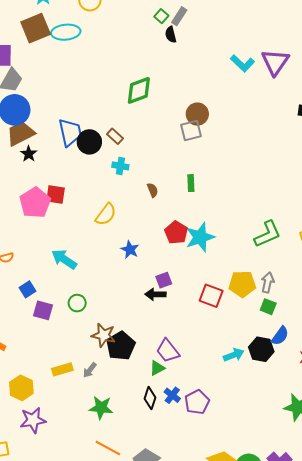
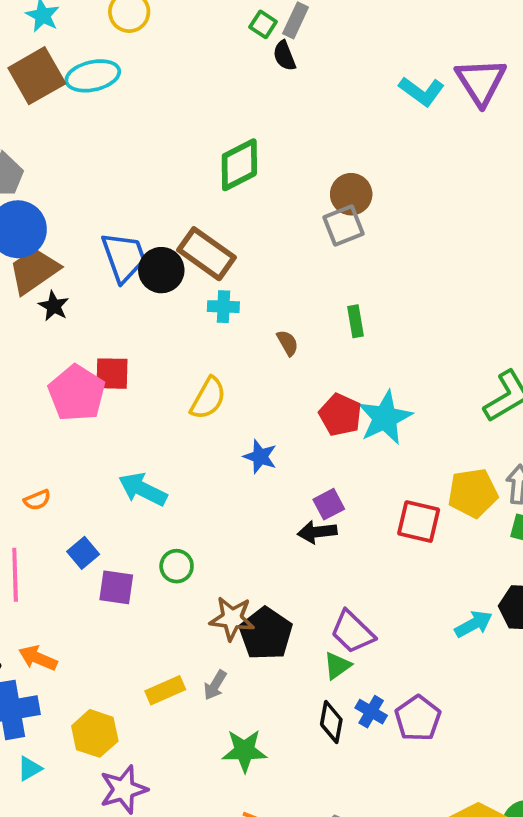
brown rectangle: (115, 136) -> (207, 254), size x1.8

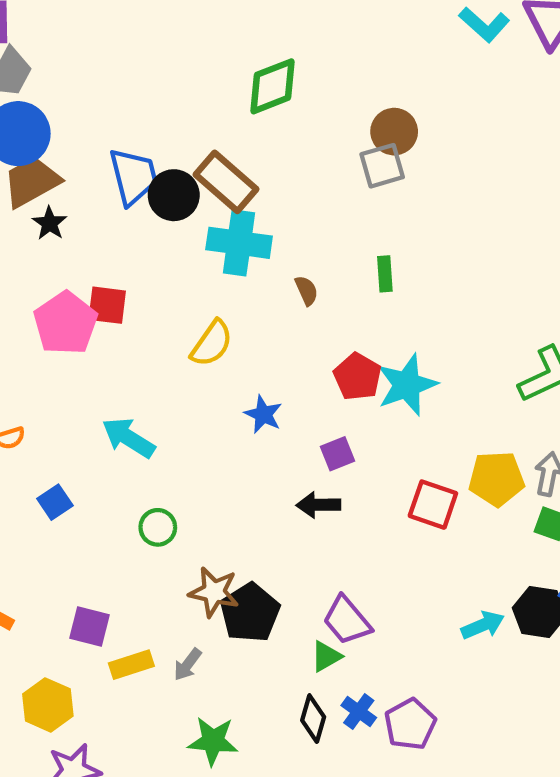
cyan cross: (223, 307) -> (239, 243), size x1.8
purple square: (329, 504) -> (338, 454), moved
purple square: (116, 587) -> (89, 627), moved

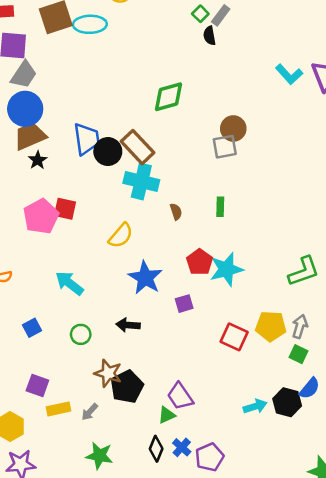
blue star: (263, 414) -> (145, 278), size x1.6
blue square: (55, 502) -> (32, 328), moved
black arrow: (318, 505) -> (128, 325), moved

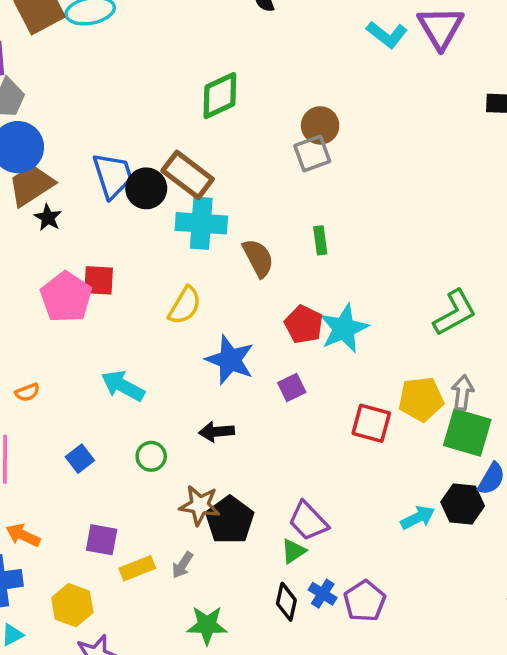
brown semicircle: (176, 212) -> (258, 258), size x1.6
green square: (298, 354) -> (467, 432), size x1.8

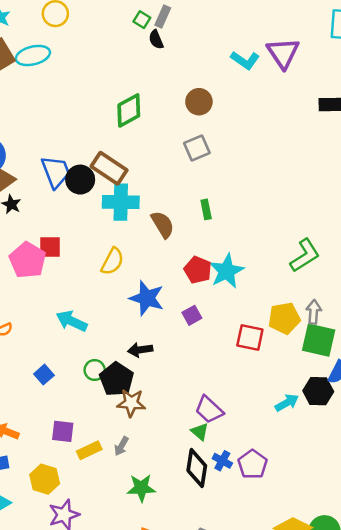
brown circle: (320, 125) -> (199, 102), moved
black pentagon: (230, 520) -> (117, 379), moved
green triangle: (293, 551) -> (200, 432), turned -42
black diamond: (286, 602) -> (197, 468), size x1.4

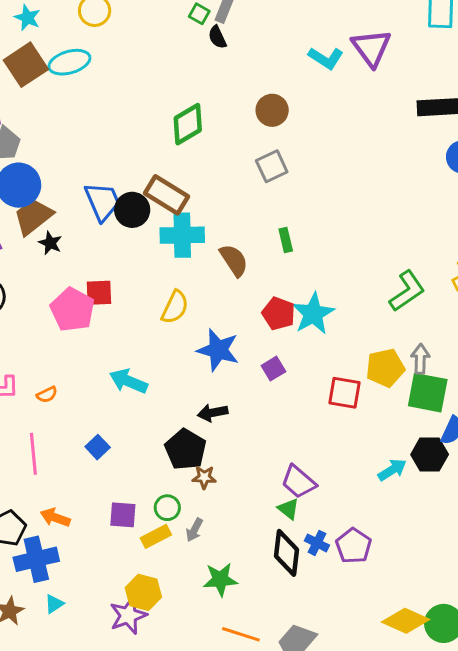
green circle: (95, 370) -> (167, 508), moved
brown star: (131, 403) -> (204, 477), size x0.7
yellow hexagon: (45, 479) -> (143, 592), moved

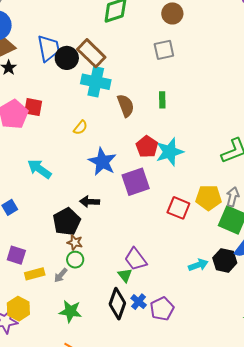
yellow semicircle: (175, 307) -> (80, 127), size x0.7
purple square: (273, 369) -> (136, 182), size x1.8
green circle: (167, 508) -> (75, 260), moved

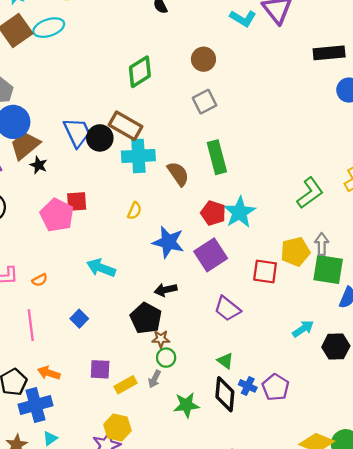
green rectangle: (162, 100) -> (217, 157), size x1.8
purple trapezoid: (135, 259) -> (227, 309), moved
black hexagon: (225, 260) -> (336, 347), moved
green star: (70, 311) -> (186, 405), moved

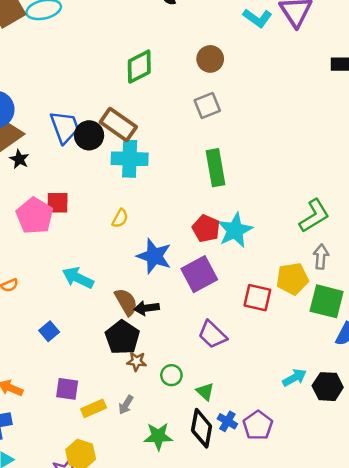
brown semicircle: (178, 174) -> (126, 302), moved
gray arrow: (322, 244) -> (321, 257), moved
cyan arrow: (303, 329) -> (294, 378), moved
green circle: (166, 358) -> (171, 375), moved

